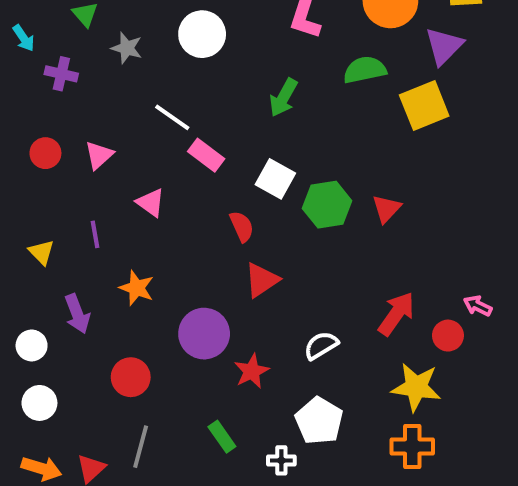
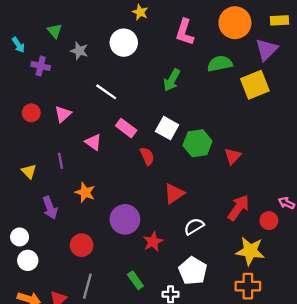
pink rectangle: (206, 155) -> (126, 128), moved
red triangle: (387, 209) -> (233, 156), moved
red triangle: (262, 280) -> (174, 194), moved
white circle: (32, 345) -> (20, 237), moved

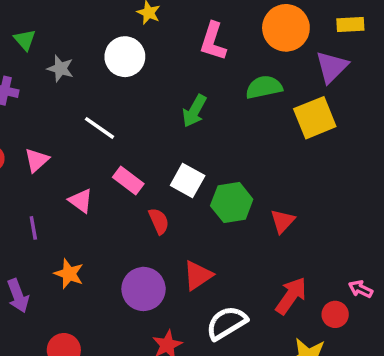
purple circle: (125, 219) -> (144, 289), moved
white semicircle: (194, 226) -> (227, 323), size x1.4

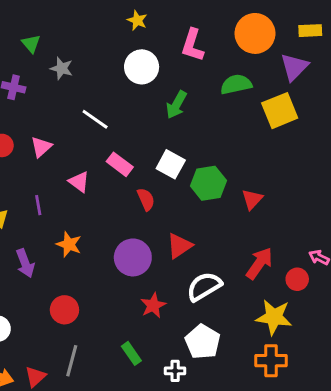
white circle: (125, 57) -> (142, 67), moved

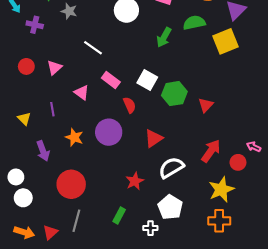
green arrow: (176, 105) -> (164, 37), moved
purple circle: (133, 257) -> (109, 132), moved
red circle: (64, 310) -> (71, 184), size x1.4
yellow star: (274, 317) -> (221, 189), turned -30
green rectangle: (131, 353) -> (119, 216), turned 63

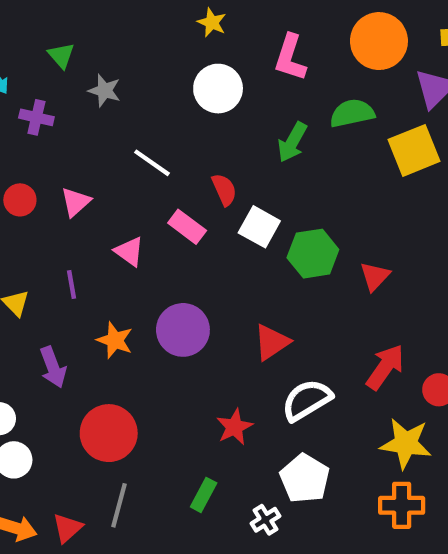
red semicircle: (130, 105) -> (224, 190), moved
yellow star: (221, 189) -> (406, 443), turned 30
white cross: (150, 228) -> (265, 520), turned -32

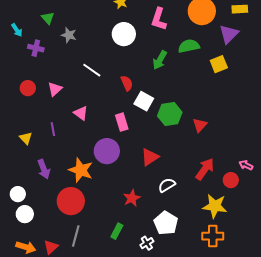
yellow square: (414, 150) -> (219, 64), size x0.7
pink rectangle: (187, 227) -> (122, 122), moved, turned 36
orange star: (115, 340) -> (81, 170), moved, size x1.4
white semicircle: (307, 400) -> (167, 185), size x0.7

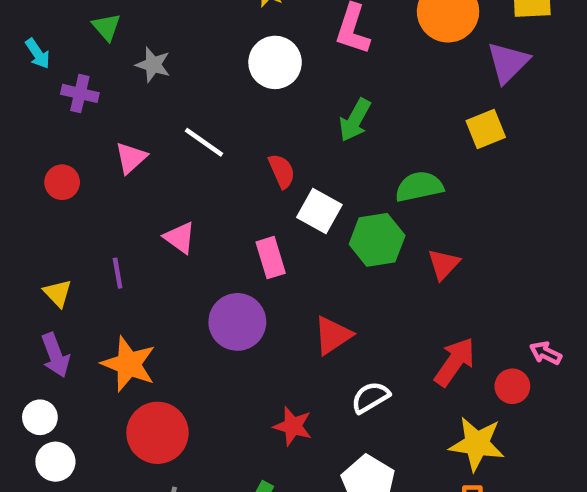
green semicircle: (189, 46) -> (419, 187), moved
pink triangle: (55, 89) -> (131, 158), moved
purple arrow: (44, 169) -> (55, 355), moved
orange star: (81, 170) -> (129, 364), moved
red star: (132, 198) -> (293, 426), turned -30

